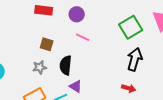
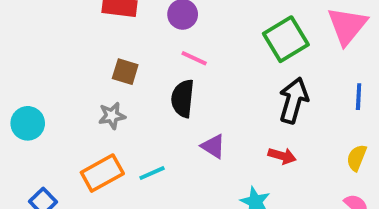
black semicircle: (66, 65) -> (183, 98), moved
purple triangle: (76, 86) -> (213, 146), moved

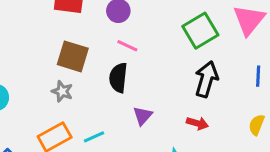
brown square: (125, 72) -> (73, 56), size x1.5
gray star: (112, 116) -> (62, 91), turned 30
purple triangle: (213, 146) -> (143, 116), turned 40

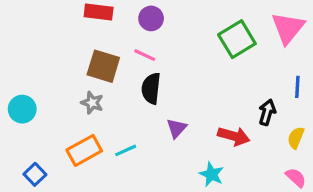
pink line: (127, 46) -> (145, 55), moved
black arrow: (206, 79) -> (267, 112), moved, size x0.7
red arrow: (197, 123) -> (234, 136), size x1.4

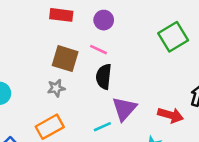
gray star: (92, 103) -> (56, 88), turned -30
purple triangle: (176, 128) -> (124, 109), size x1.5
cyan line: (126, 150) -> (102, 127), moved

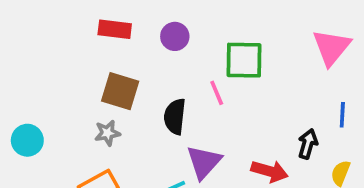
green square: (173, 37) -> (244, 60), moved, turned 32
pink line: (99, 50) -> (217, 93), moved, turned 42

